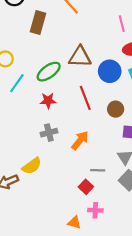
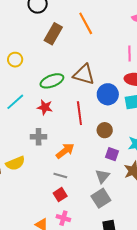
cyan line: (17, 83) -> (15, 102), moved
gray line: (98, 170) -> (60, 175), moved

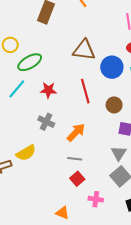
green ellipse: (52, 81) -> (30, 62), moved
gray cross: (39, 137) -> (46, 122), turned 35
pink cross: (63, 218) -> (96, 199), moved

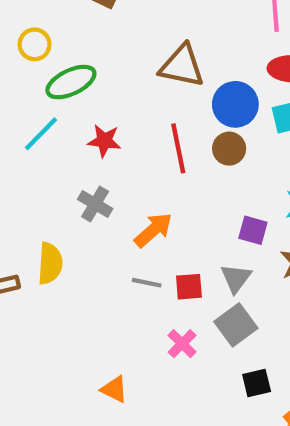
brown circle: (114, 105) -> (229, 149), moved
yellow semicircle: (26, 153) -> (50, 263), turned -60
red square: (77, 179) -> (189, 287), moved, turned 32
pink cross: (96, 199) -> (182, 344), moved, turned 32

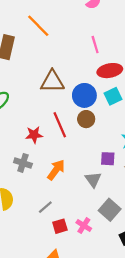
red star: (104, 141) -> (34, 135), moved
gray triangle: (236, 278) -> (93, 179), moved
gray line: (147, 283) -> (45, 207), moved, turned -40
red square: (189, 287) -> (60, 226), moved

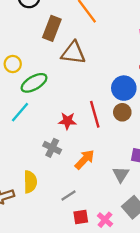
brown triangle: (52, 82) -> (73, 53), moved

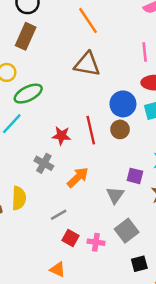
brown rectangle: (52, 28) -> (26, 36), moved
brown triangle: (73, 53) -> (87, 64), moved
red square: (81, 217) -> (70, 238), turned 35
pink cross: (105, 220) -> (96, 242), turned -35

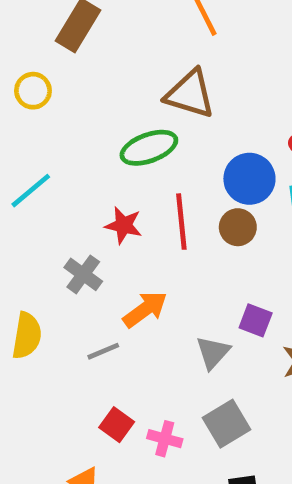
green ellipse: (28, 94) -> (149, 148), moved
gray line: (59, 215) -> (103, 351), moved

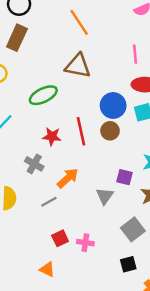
green ellipse: (149, 148) -> (43, 95), moved
gray square: (227, 424) -> (133, 229), moved
red square: (117, 425) -> (60, 238), turned 35

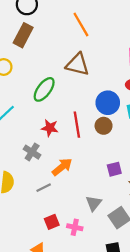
green ellipse: (43, 95) -> (44, 89), turned -30
purple square: (125, 177) -> (114, 169), turned -32
gray triangle: (105, 196) -> (94, 203), moved

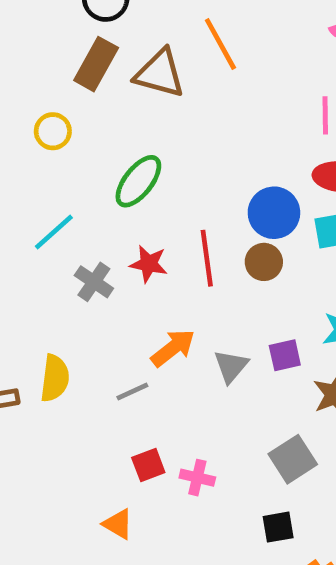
brown triangle: (78, 64) -> (160, 73), moved
gray cross: (32, 152) -> (94, 282), moved
gray triangle: (94, 203) -> (231, 366), moved

